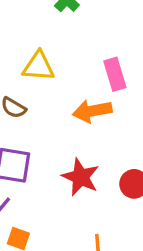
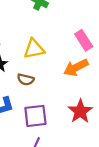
red star: (81, 177) -> (80, 111), turned 30

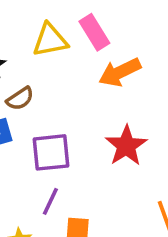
pink rectangle: (84, 40) -> (94, 32), moved
brown semicircle: (26, 79) -> (20, 99), moved, turned -49

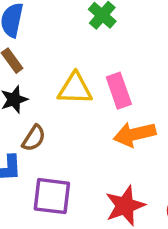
brown semicircle: (20, 99) -> (34, 138), turned -36

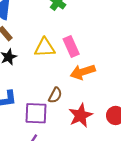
brown semicircle: (34, 138) -> (55, 95), moved

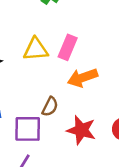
pink rectangle: (71, 46) -> (68, 47), turned 48
red star: (81, 115) -> (81, 130), turned -30

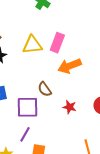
brown semicircle: (50, 107) -> (45, 89), turned 119
red star: (81, 130) -> (70, 107), size x0.6

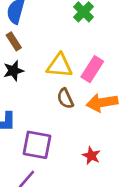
brown semicircle: (45, 89) -> (65, 98), moved

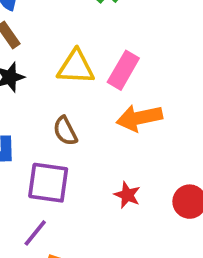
brown semicircle: (65, 98) -> (65, 131), moved

